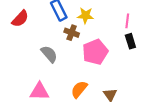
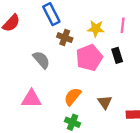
yellow star: (86, 16) -> (96, 29), moved
black rectangle: (130, 41) -> (117, 55), moved

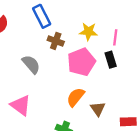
pink line: (123, 25) -> (115, 37), moved
orange semicircle: (73, 97) -> (76, 97), moved
pink triangle: (31, 99) -> (21, 105), turned 35

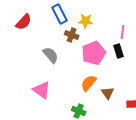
yellow star: (88, 32) -> (86, 21), moved

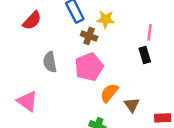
pink pentagon: (94, 53) -> (89, 67), moved
gray semicircle: (51, 55) -> (50, 62), moved, turned -150
pink triangle: (42, 90) -> (27, 101), moved

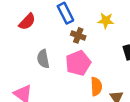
yellow star: (106, 19) -> (106, 21), moved
orange semicircle: (109, 93) -> (96, 87), turned 138

